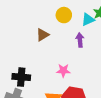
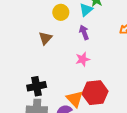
pink star: (63, 71) -> (83, 59), moved

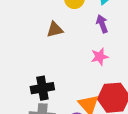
brown triangle: (45, 38) -> (55, 30), turned 32

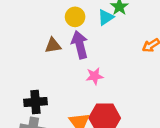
purple arrow: (102, 24) -> (80, 45), moved, size x1.5

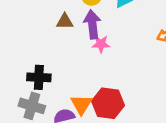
pink star: (95, 76) -> (101, 44), moved

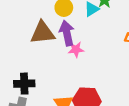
brown triangle: (65, 22) -> (42, 33), size x1.6

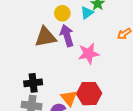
pink star: (76, 50) -> (89, 54), moved, size x1.5

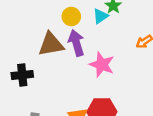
pink star: (89, 54) -> (102, 65), turned 30
black cross: (33, 83) -> (22, 75), moved

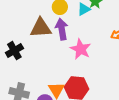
black cross: (22, 75) -> (14, 51), turned -30

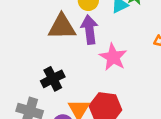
black cross: (14, 51) -> (53, 79), moved

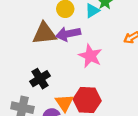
purple arrow: (89, 30) -> (68, 34), turned -90

